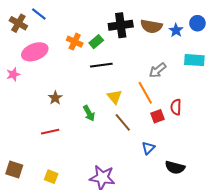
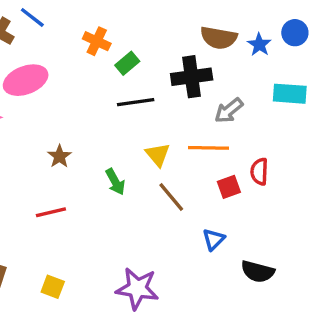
black cross: (121, 25) -> (192, 77), moved
orange cross: (75, 42) -> (97, 41), moved
orange line: (145, 93) -> (209, 148), turned -60

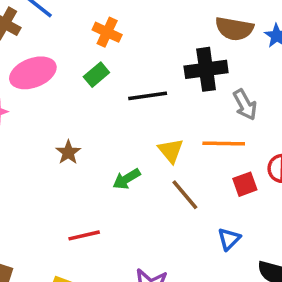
green rectangle: (127, 63) -> (96, 75), moved
gray arrow: (229, 111) -> (245, 105), turned -80
green arrow: (115, 182) -> (127, 179), turned 88
red line: (51, 212) -> (84, 235), moved

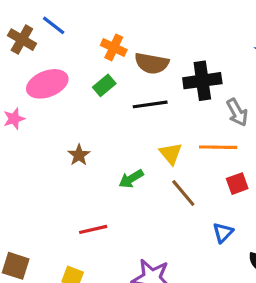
brown semicircle: (234, 29) -> (152, 63), moved

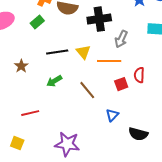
black line: (150, 104) -> (57, 52), moved
gray arrow: (237, 112) -> (121, 39), turned 54
yellow triangle: (171, 153) -> (83, 52), moved

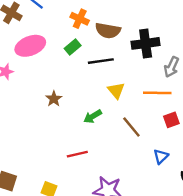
black line: (57, 52) -> (101, 61), moved
yellow triangle: (83, 52) -> (116, 91), moved
red line: (30, 113) -> (77, 154), moved

